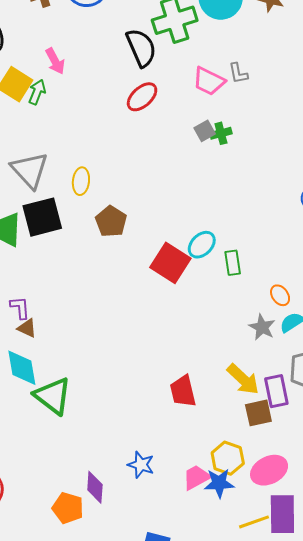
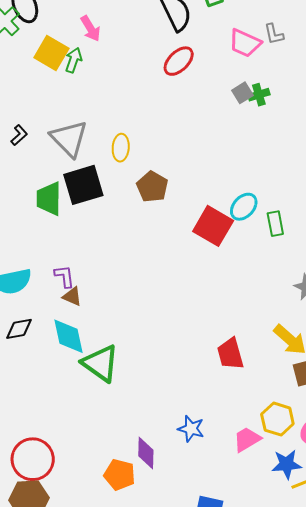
blue star: (219, 483) -> (287, 464), moved

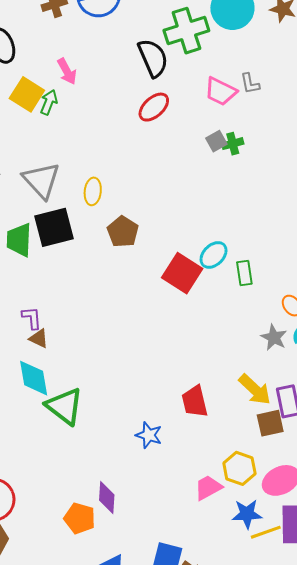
blue star: (191, 429) -> (149, 435), moved

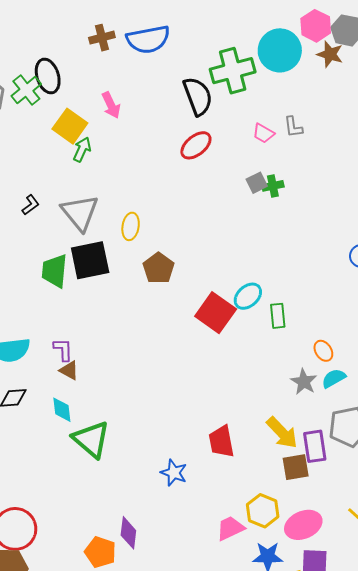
pink trapezoid: (221, 91) -> (263, 133), size x0.7
green arrow: (49, 102) -> (82, 150), moved
cyan diamond: (34, 378) -> (62, 410), size x0.7

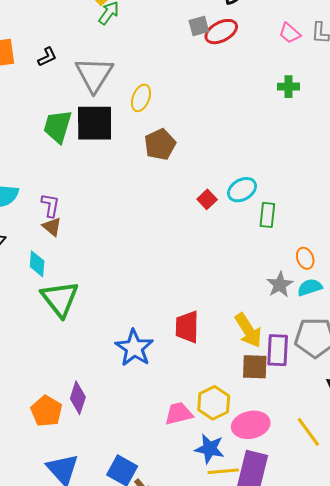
gray square: (257, 183) -> (199, 26), moved
red square: (216, 313) -> (207, 199), size x0.5
blue star: (174, 473) -> (134, 348), size x1.4

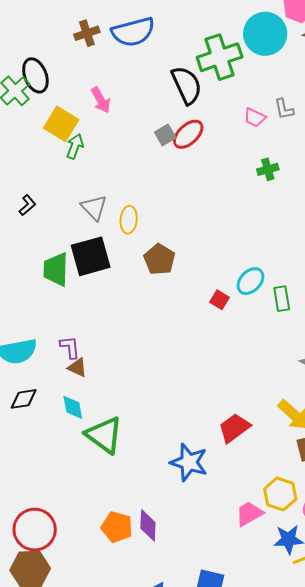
gray triangle: (94, 74) -> (94, 208), moved, size x0.7
red trapezoid: (187, 327) -> (234, 428), turned 68
orange pentagon: (46, 411) -> (117, 527), moved

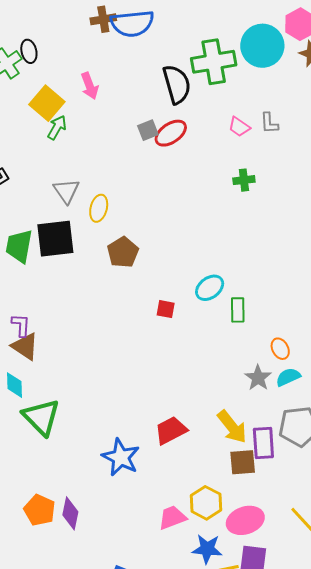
brown cross: (87, 33) -> (103, 19), moved
black ellipse: (35, 75) -> (29, 51), size x0.7
red square: (219, 300) -> (166, 309), moved, turned -30
brown triangle: (77, 368) -> (25, 346), size x1.4

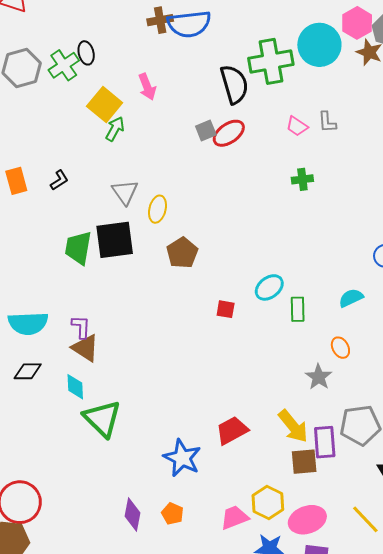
cyan semicircle: (288, 377) -> (351, 298), moved
orange pentagon: (40, 510) -> (172, 514), moved, size x0.7

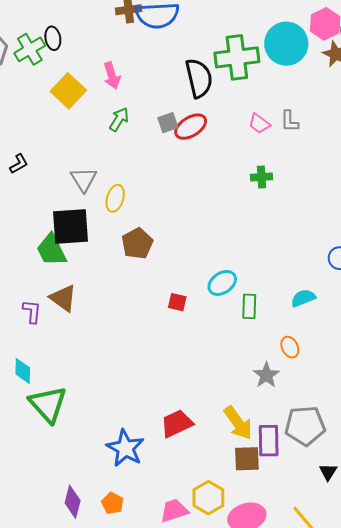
green arrow: (115, 129) -> (119, 119), moved
green trapezoid: (78, 248) -> (51, 250), moved, turned -39
brown triangle: (85, 348) -> (63, 298), moved

